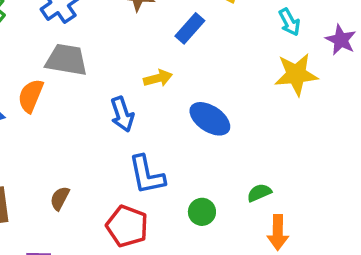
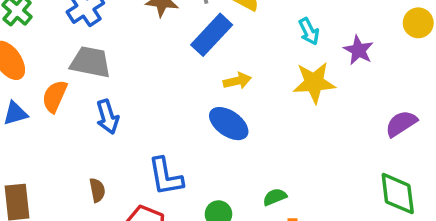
blue rectangle: (190, 28) -> (212, 35), size x1.4
yellow arrow: (158, 78) -> (237, 81), moved
blue arrow: (122, 114) -> (108, 117), moved
brown semicircle: (60, 198) -> (97, 190), moved, turned 140

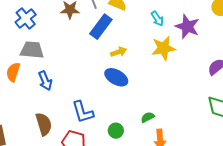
purple star: (358, 50) -> (187, 27), size x1.4
brown semicircle: (97, 190) -> (44, 124), size x1.6

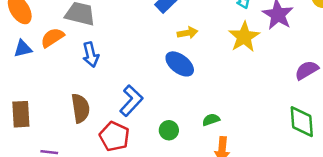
yellow star: (163, 48) -> (244, 37), turned -30
orange semicircle: (13, 72) -> (52, 38), turned 30
blue L-shape: (83, 112) -> (131, 101), turned -130

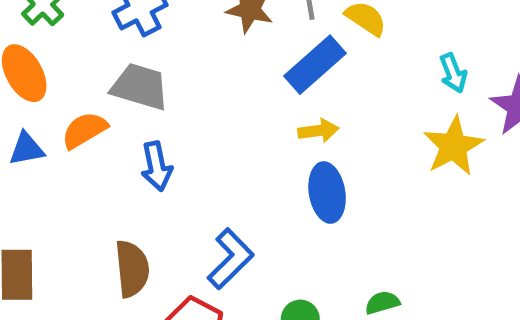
yellow arrow: (187, 33) -> (318, 131), moved
blue ellipse: (180, 64) -> (327, 192), turned 40

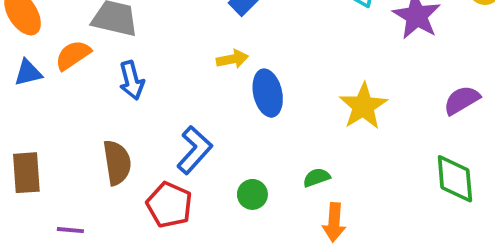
yellow arrow: (318, 131) -> (232, 59), moved
yellow star: (453, 146) -> (363, 106), moved

